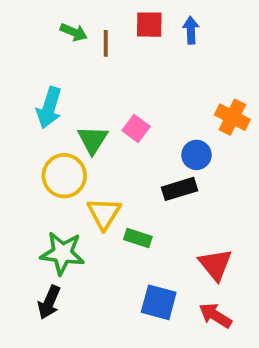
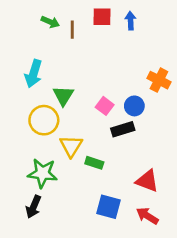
pink square: (136, 128) -> (105, 106), moved
red triangle: (215, 264) -> (147, 181), turned -30

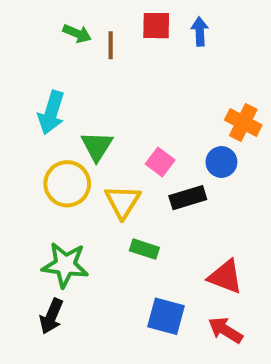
blue circle: (134, 106) -> (221, 162), moved
yellow triangle: (71, 146) -> (123, 202), moved

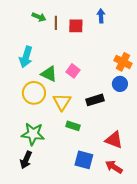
red square: (156, 26) -> (76, 26), moved
green triangle: (97, 146) -> (49, 74), turned -36
pink square: (160, 162) -> (73, 71), moved
blue circle: (221, 162) -> (120, 84), moved

